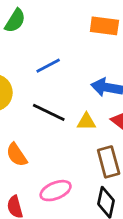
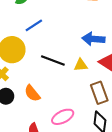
blue line: (48, 66) -> (34, 25), moved

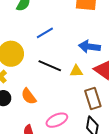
blue line: (34, 25) -> (45, 33), moved

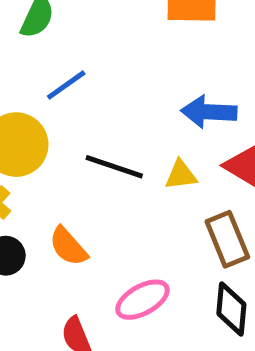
blue line: (45, 33) -> (66, 85), moved

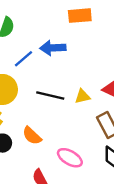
blue arrow: (209, 112) -> (53, 48), moved
pink ellipse: (143, 300) -> (70, 158), turned 65

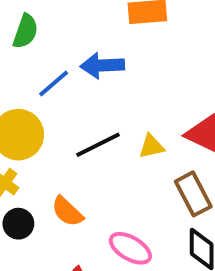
black line: (50, 96) -> (98, 145), turned -40

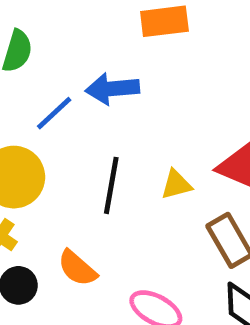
black line: (98, 145) -> (111, 185), turned -51

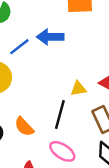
black line: (111, 185) -> (60, 114), moved

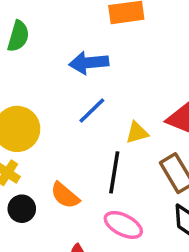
blue line: (19, 47) -> (92, 111), moved

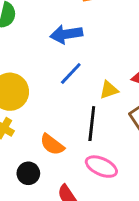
black circle: (22, 209) -> (28, 173), moved

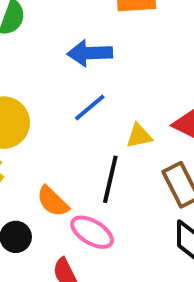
pink ellipse: (101, 167) -> (92, 232), moved

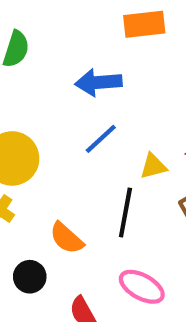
pink ellipse: (92, 232) -> (142, 287), moved

